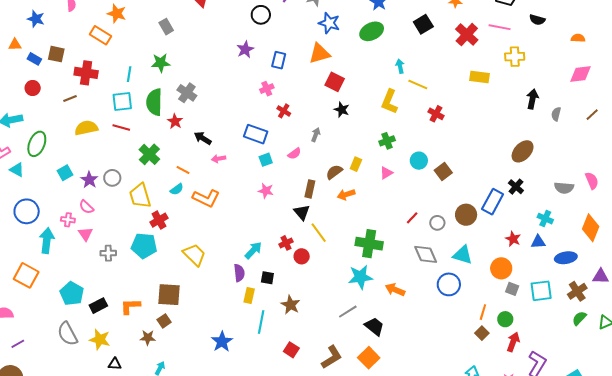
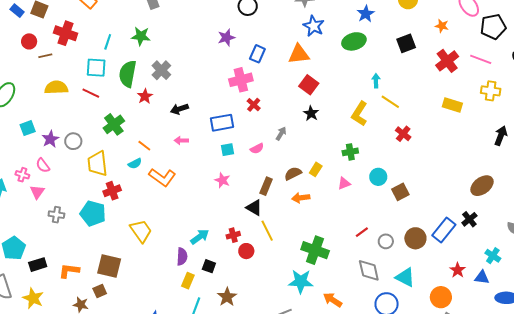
red circle: (33, 88) -> (29, 41), moved
pink cross: (267, 89) -> (241, 80), size x1.6
blue rectangle: (256, 134) -> (222, 123), turned -40
black arrow: (203, 138) -> (179, 109), moved, turned -60
black triangle: (302, 212) -> (254, 208), turned -30

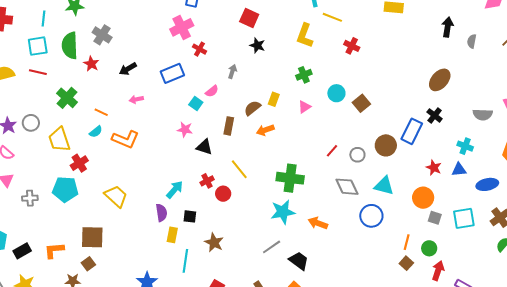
cyan square: (228, 150) -> (196, 104), moved, turned -32
black triangle: (254, 208) -> (204, 147), moved

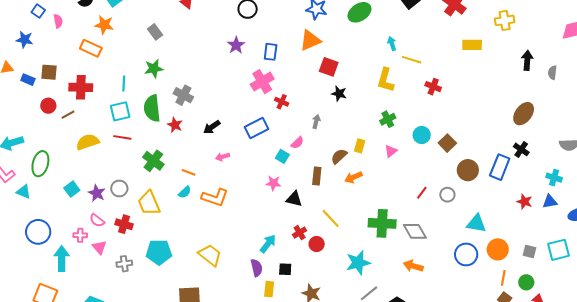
brown circle: (386, 145) -> (468, 170), moved
red cross: (79, 163) -> (124, 224), moved, turned -36
gray diamond: (347, 187) -> (415, 231), moved
orange circle: (423, 198) -> (498, 249), moved
cyan star: (283, 212) -> (358, 263), moved

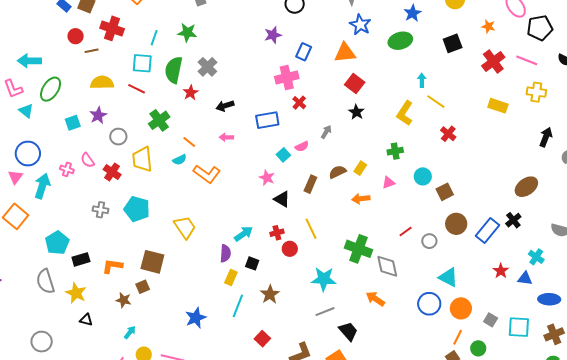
orange arrow: (353, 177) -> (361, 199), moved
purple star: (97, 193) -> (98, 115), moved
pink triangle: (99, 247) -> (15, 177), moved

